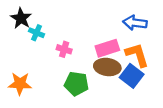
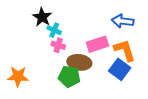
black star: (21, 18) -> (42, 17), moved
cyan cross: (37, 33) -> (54, 30), moved
brown ellipse: (107, 67) -> (79, 62), moved

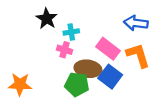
cyan cross: (54, 30) -> (71, 32), moved, turned -32
pink rectangle: (97, 44) -> (108, 49), turned 55
blue square: (120, 69) -> (110, 77), moved

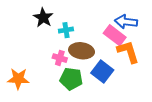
pink rectangle: (108, 49) -> (115, 35), moved
pink cross: (65, 50) -> (60, 58), moved
brown ellipse: (88, 69) -> (82, 51), moved

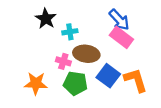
blue arrow: (126, 22) -> (119, 20), moved, turned -140
orange L-shape: (128, 52) -> (136, 80), moved
orange star: (18, 79) -> (36, 83), moved

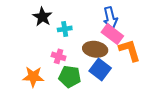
blue arrow: (119, 20) -> (110, 18), turned 30
brown ellipse: (86, 54) -> (95, 49), moved
orange L-shape: (136, 80) -> (130, 50), moved

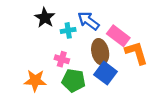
blue arrow: (110, 18) -> (88, 21), moved, turned 140
brown ellipse: (95, 49) -> (100, 52), turned 70

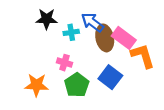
black star: (45, 18) -> (47, 19), turned -30
brown ellipse: (100, 52) -> (105, 38), moved
green pentagon: (74, 81) -> (77, 85), turned 30

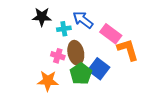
brown ellipse: (105, 38) -> (76, 53), moved
orange star: (36, 85) -> (48, 81), moved
green pentagon: (77, 85) -> (81, 74), moved

